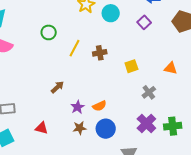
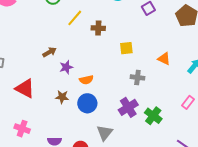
gray cross: (149, 92) -> (137, 77), turned 32
purple star: (78, 107) -> (66, 67), moved
green cross: (173, 126) -> (153, 116), turned 30
red triangle: (42, 128) -> (25, 88), size x1.5

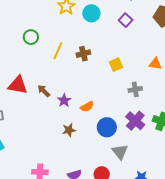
brown arrow: (49, 52) -> (44, 91), turned -88
red triangle: (25, 88) -> (18, 85), moved
blue circle: (87, 103) -> (107, 127), moved

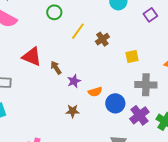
brown cross: (83, 54) -> (102, 39), turned -32
gray cross: (135, 89) -> (146, 85), size x1.5
blue circle: (107, 127) -> (115, 103), moved

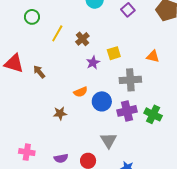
purple star: (74, 81) -> (93, 63), moved
purple cross: (139, 115) -> (127, 111), turned 30

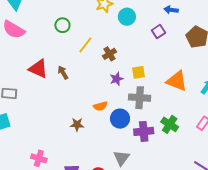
orange triangle: (153, 56) -> (177, 81), size x1.6
brown arrow: (39, 72) -> (63, 73), moved
gray cross: (130, 80) -> (140, 98), moved
green cross: (153, 114) -> (170, 124), moved

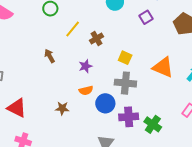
red triangle: (38, 69) -> (17, 108), moved
yellow square: (138, 72) -> (125, 58), turned 32
purple star: (117, 79) -> (85, 66), moved
green cross: (170, 124) -> (153, 124), moved

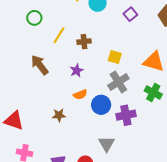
brown cross: (97, 38) -> (84, 42), turned 32
brown arrow: (50, 56) -> (40, 65), size x1.5
gray cross: (125, 83) -> (118, 82), turned -30
green cross: (153, 124) -> (153, 93), moved

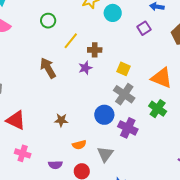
purple star: (77, 70) -> (85, 68), moved
gray cross: (118, 82) -> (124, 94), turned -30
orange semicircle: (80, 95) -> (79, 145), moved
purple cross: (126, 115) -> (128, 128), turned 30

